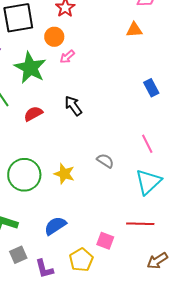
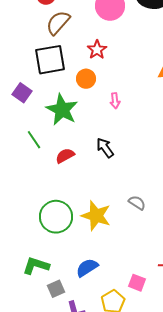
pink arrow: (67, 57) -> (115, 101), moved, turned -56
yellow star: (64, 174) -> (96, 216), size x1.4
gray square: (18, 255) -> (56, 289), moved

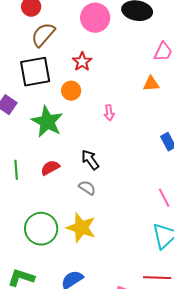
pink arrow: (115, 101) -> (109, 113), moved
green line: (34, 140) -> (16, 170), moved, turned 30
gray semicircle: (137, 203) -> (87, 188), moved

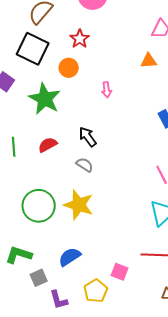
black square: (35, 72) -> (33, 49), turned 36

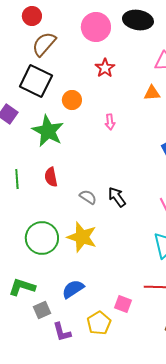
red star: (80, 39) -> (105, 68), moved
black arrow: (88, 137) -> (117, 197), moved
red semicircle: (48, 145) -> (51, 177), turned -72

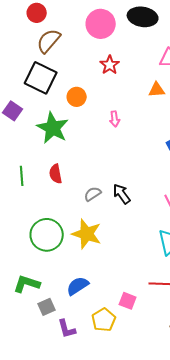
gray semicircle: (88, 197) -> (93, 194), turned -66

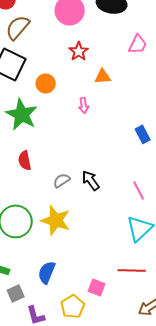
orange triangle: (157, 90) -> (103, 76), moved
blue semicircle: (78, 286) -> (47, 272), turned -35

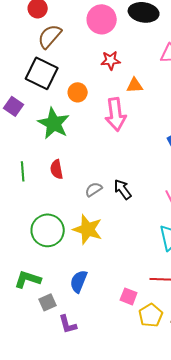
red star: (79, 51) -> (111, 60), turned 30
pink arrow: (84, 105) -> (116, 114), size x2.0
yellow pentagon: (73, 306) -> (151, 315), moved

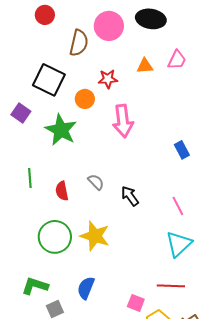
brown semicircle: (50, 36) -> (79, 43), moved, turned 152
red star: (111, 60) -> (108, 79), moved
orange triangle: (135, 85) -> (145, 66), moved
red semicircle: (57, 169) -> (62, 191), moved
gray semicircle: (94, 189) -> (96, 182), moved, turned 78

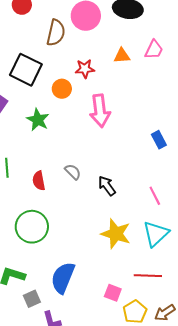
green star: (61, 130) -> (38, 120), size x0.7
yellow star: (95, 236) -> (116, 234), moved
blue semicircle: (86, 288) -> (63, 278), size x1.4

